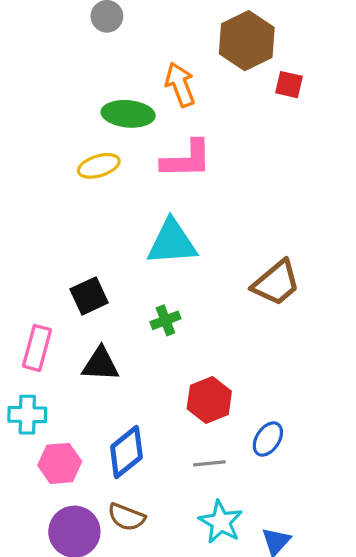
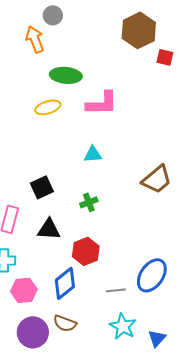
orange arrow: (180, 85) -> (35, 39), moved
cyan triangle: (172, 242) -> (93, 154), size x0.6
red hexagon: (209, 400) -> (86, 251), moved
blue ellipse: (268, 439) -> (152, 275), size x1.6

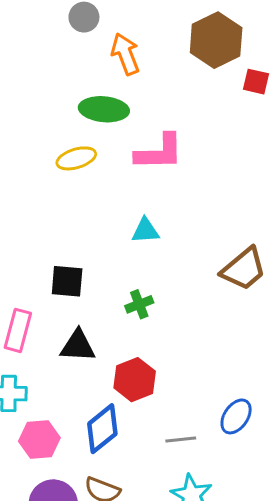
orange arrow: (35, 39) -> (125, 54), moved
black square: (42, 187) -> (67, 281), turned 30
blue ellipse: (152, 275) -> (236, 416), size x0.7

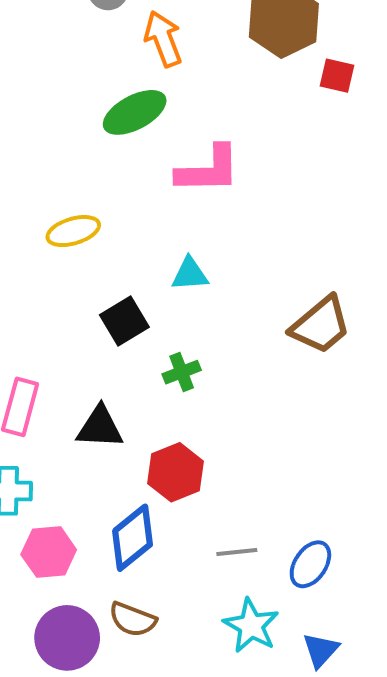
green ellipse: (104, 109) -> (135, 112), turned -33
yellow ellipse: (76, 158) -> (73, 231), moved
black square: (67, 281) -> (124, 321), moved, turned -36
blue ellipse: (236, 416) -> (310, 564), moved

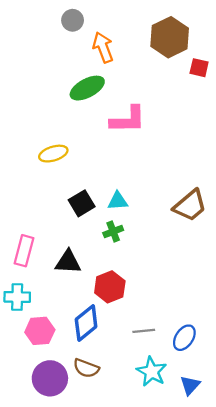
cyan triangle: (190, 274) -> (118, 201), moved

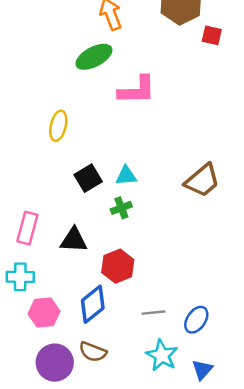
yellow ellipse: (53, 154) -> (58, 126), turned -60

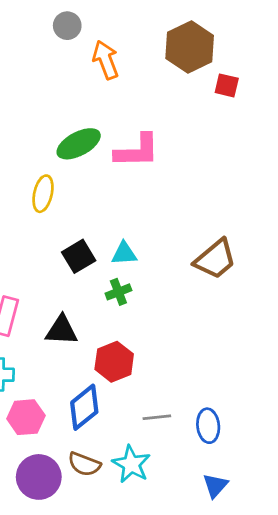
green ellipse: (94, 57) -> (79, 144), moved
blue ellipse: (196, 320) -> (208, 426), turned -40
cyan star: (162, 355) -> (131, 464), moved

